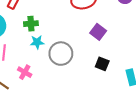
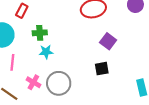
gray circle: (61, 54) -> (59, 83), moved
black square: (102, 64) -> (102, 69), moved, turned -32

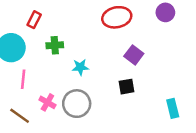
cyan star: (46, 52) -> (80, 67), moved

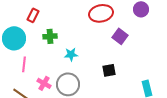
purple square: (134, 55) -> (120, 36), moved

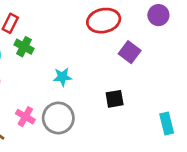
green cross: (50, 36) -> (24, 47), moved, turned 32

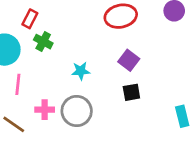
purple square: (130, 52) -> (129, 60), moved
pink cross: (25, 117) -> (45, 110), turned -30

